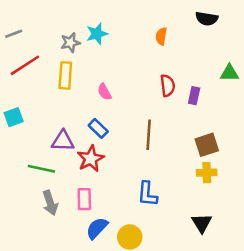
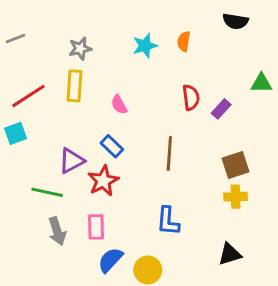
cyan star: (97, 34) -> (145, 46), moved
red line: (25, 65) -> (28, 96), moved
purple rectangle: (194, 96) -> (221, 109), turned 30
purple triangle: (63, 141) -> (72, 161), turned -30
black triangle: (202, 223) -> (230, 254), turned 45

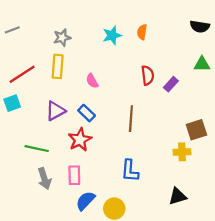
black semicircle: (235, 21) -> (200, 26), moved
purple triangle: (72, 161) -> (55, 111), moved
brown square: (235, 165) -> (196, 130), moved

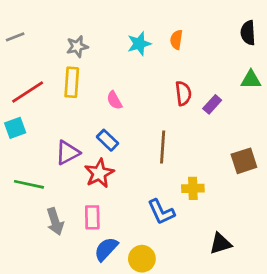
black semicircle: (200, 26) -> (248, 33), turned 78
purple triangle: (55, 111) -> (68, 153), moved
green line: (37, 149) -> (29, 184), moved
yellow cross: (182, 152) -> (193, 188), moved
blue L-shape: (130, 171) -> (161, 212), turned -30

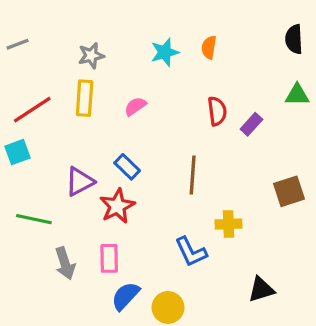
pink semicircle: (114, 100) -> (135, 106), moved, turned 84

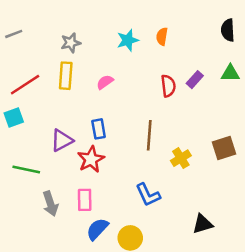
purple rectangle: (251, 124) -> (195, 80), moved
blue rectangle: (127, 167) -> (99, 129), turned 36
yellow cross: (229, 224) -> (181, 158), moved, turned -30

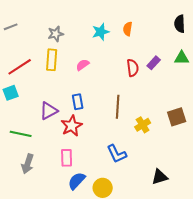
gray arrow: (50, 204) -> (28, 164), moved, turned 36

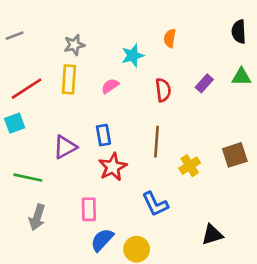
cyan star: (101, 32) -> (133, 55), moved
red semicircle: (133, 68) -> (163, 90), moved
red star: (72, 126) -> (113, 167), moved

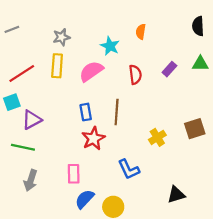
cyan star: (133, 55) -> (110, 46), turned -30
pink semicircle: (110, 86) -> (91, 71), size x1.6
brown line: (157, 142) -> (117, 112), moved
purple triangle: (65, 147) -> (32, 120), moved

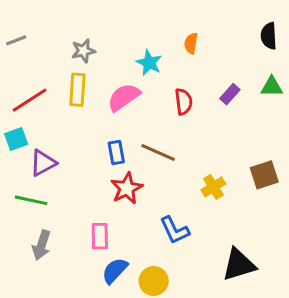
brown line: (117, 112) -> (158, 152), turned -70
black triangle: (176, 195) -> (239, 265), size x1.4

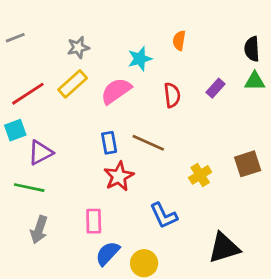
black semicircle: (269, 36) -> (252, 49), moved
cyan star: (149, 63) -> (140, 59), turned 30
yellow rectangle: (77, 90) -> (73, 84), turned 44

